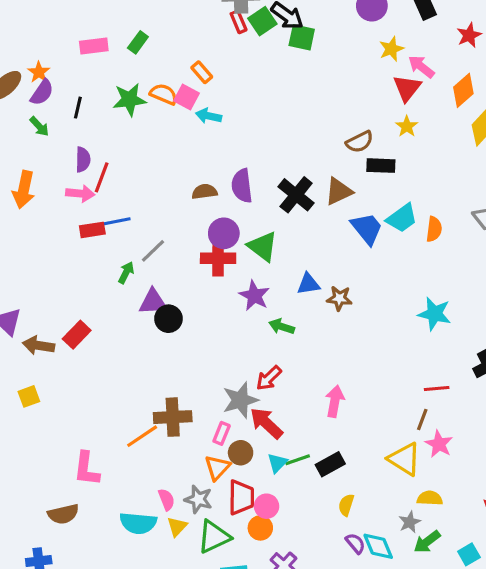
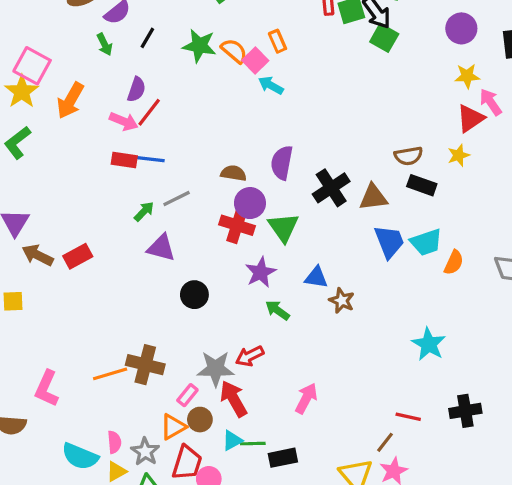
brown semicircle: (204, 192) -> (234, 173), moved
black circle: (168, 319) -> (194, 295), moved

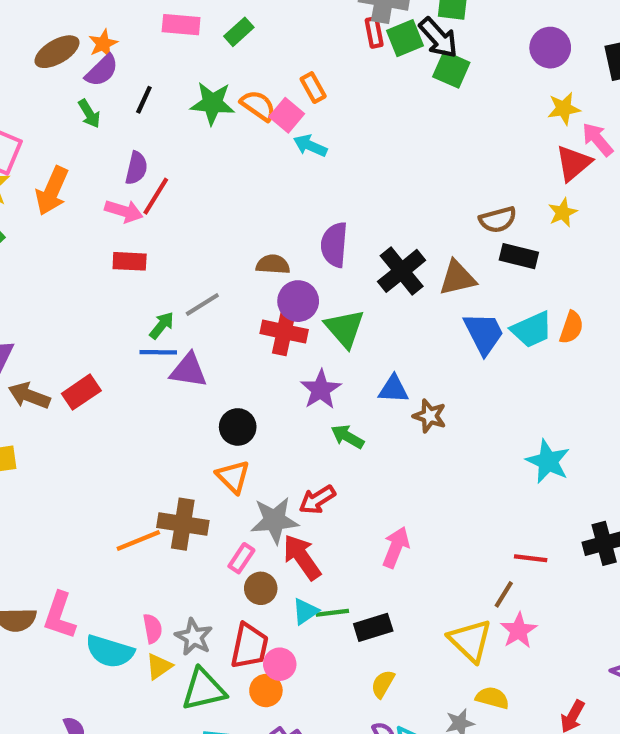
blue line: (150, 159) -> (158, 352), moved
orange semicircle: (454, 263) -> (571, 327), moved
pink L-shape: (47, 389) -> (60, 616), moved
orange triangle: (173, 427) -> (233, 477), moved, turned -40

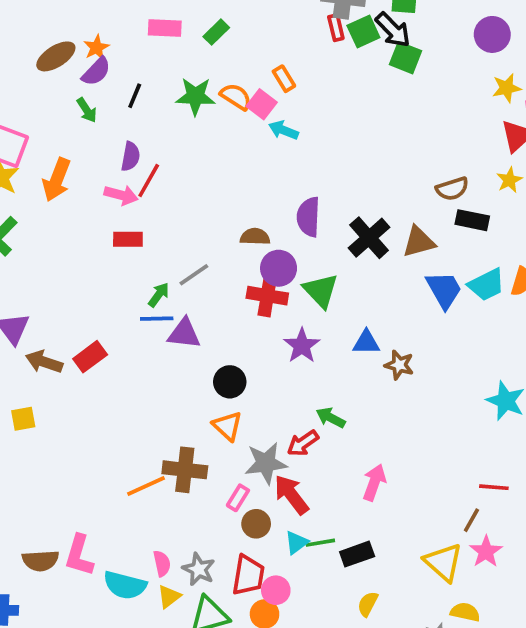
green arrow: (347, 437) -> (331, 418), moved

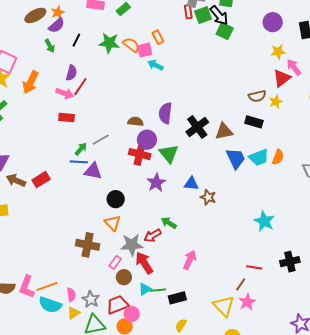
pink square: (262, 104) -> (145, 50), turned 35
brown semicircle: (452, 189) -> (257, 96), moved
orange line: (146, 486) -> (47, 286), moved
red trapezoid: (248, 575) -> (117, 305), turned -125

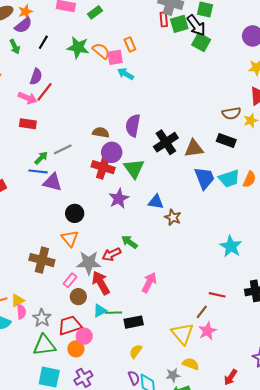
yellow triangle: (74, 313) -> (18, 300), moved

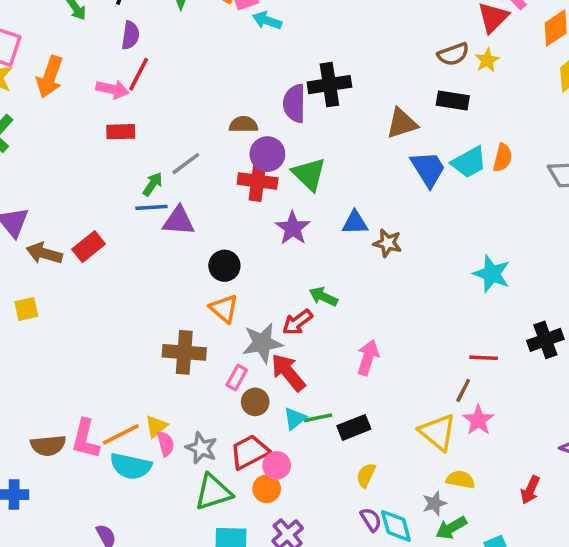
purple semicircle: (36, 77) -> (130, 35), moved
black cross: (166, 142) -> (329, 85), moved, turned 35

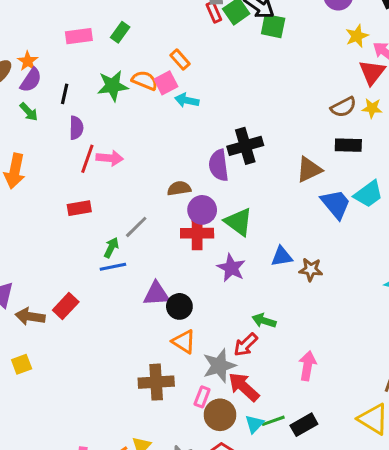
yellow star: (487, 60) -> (372, 108), turned -30
pink arrow: (112, 89) -> (110, 158), moved
purple triangle: (179, 221) -> (156, 294), moved
brown circle: (255, 402) -> (220, 415), size x1.4

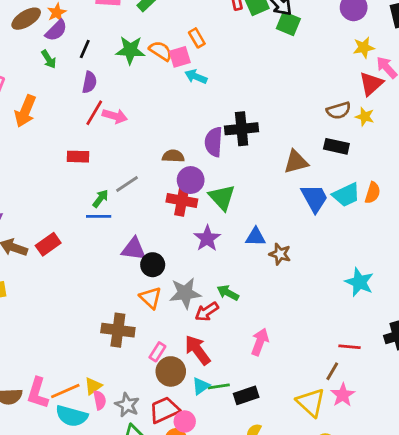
gray star: (219, 366) -> (185, 293), moved

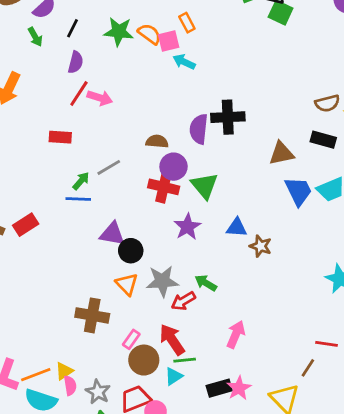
green line: (219, 386) -> (185, 360), moved
pink star: (343, 395) -> (239, 388), moved

